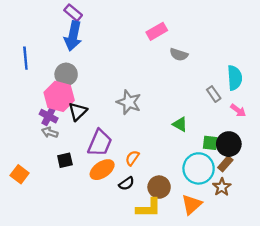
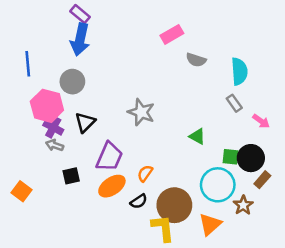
cyan semicircle: (235, 78) -> (239, 71), moved
pink hexagon: (59, 96) -> (47, 106), moved
brown rectangle: (225, 164) -> (262, 180), moved
brown circle: (159, 187) -> (174, 205), size x1.4
yellow L-shape: (149, 208) -> (163, 228), turned -96

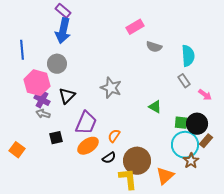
cyan circle: (218, 185) -> (185, 145), moved

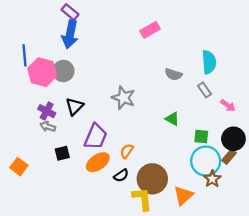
gray semicircle: (154, 47) -> (173, 74), moved
pink hexagon: (37, 83) -> (42, 72), moved
black circle: (197, 124) -> (233, 139), moved

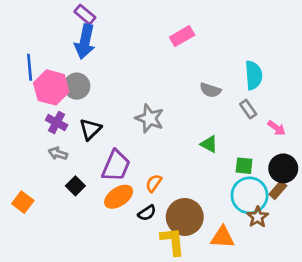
purple cross: (47, 111) -> (57, 123), moved
black square: (62, 153) -> (75, 186), turned -32
orange triangle: (183, 196) -> (223, 237), turned 45

